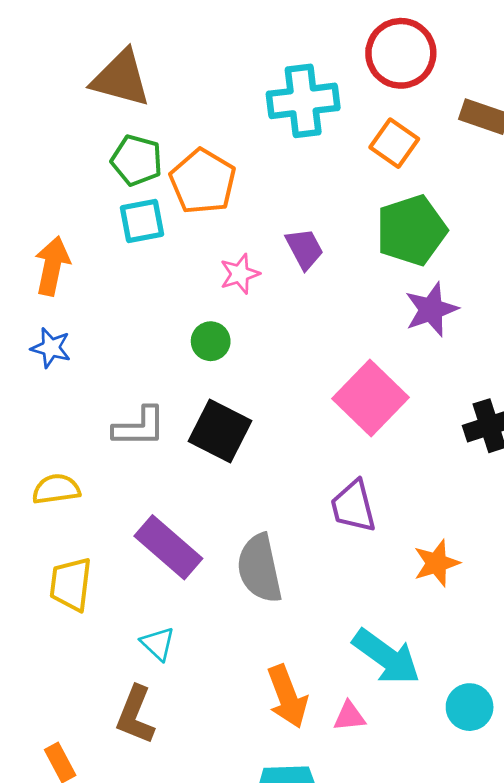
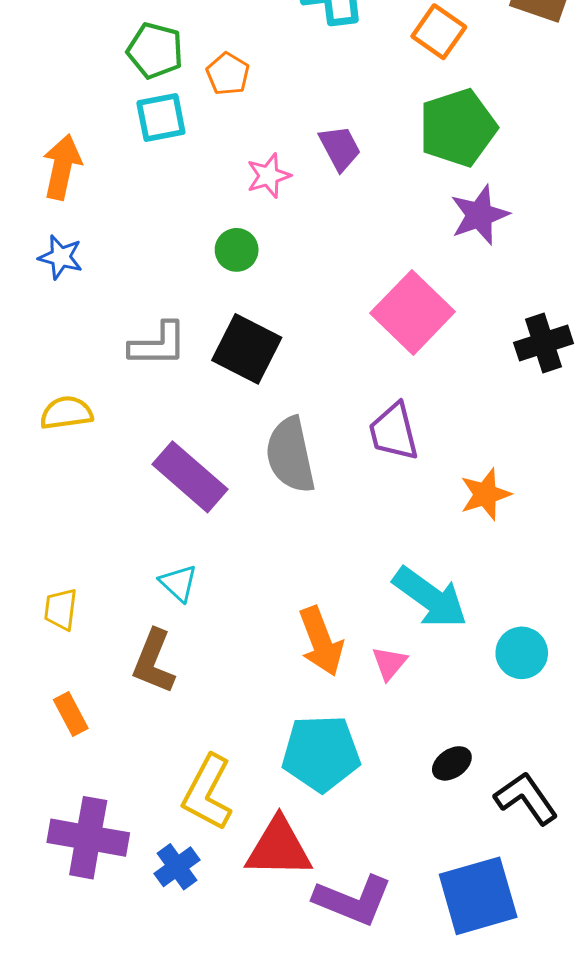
orange pentagon: (203, 181) -> (228, 74), size x0.6
gray semicircle: (260, 568) -> (290, 455), moved
yellow trapezoid: (71, 584) -> (61, 609), moved, size x0.7
pink triangle: (349, 716) -> (389, 663), turned -44

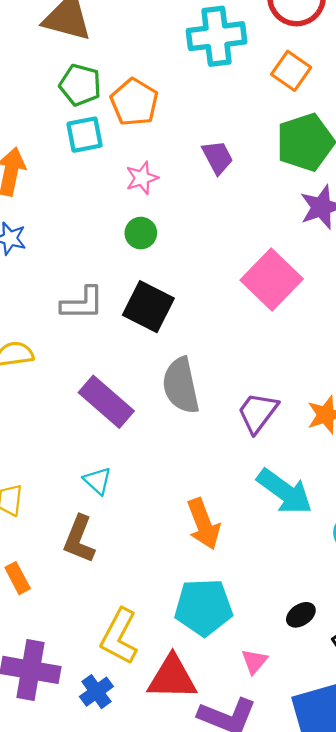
orange pentagon: (228, 74) -> (134, 102), size x1.5
pink star: (269, 176) -> (142, 178), moved
purple trapezoid: (394, 432) -> (258, 413), moved, turned 51
pink triangle: (389, 663) -> (254, 661), moved

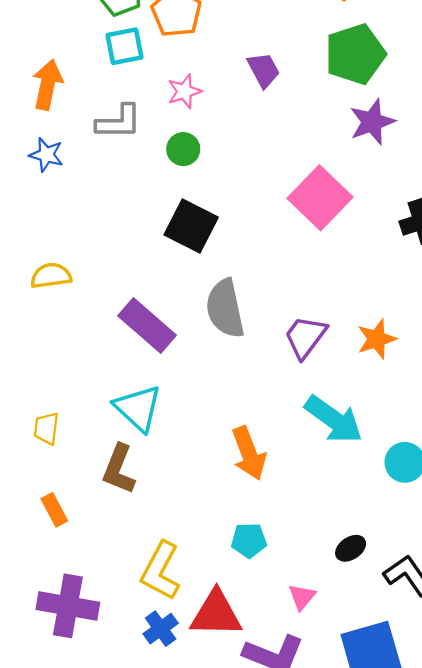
gray L-shape: (82, 303) -> (119, 122), moved
cyan triangle: (98, 481) -> (138, 408), size x1.6
cyan pentagon: (204, 607) -> (249, 540), size x0.6
blue cross: (96, 692) -> (161, 629), moved

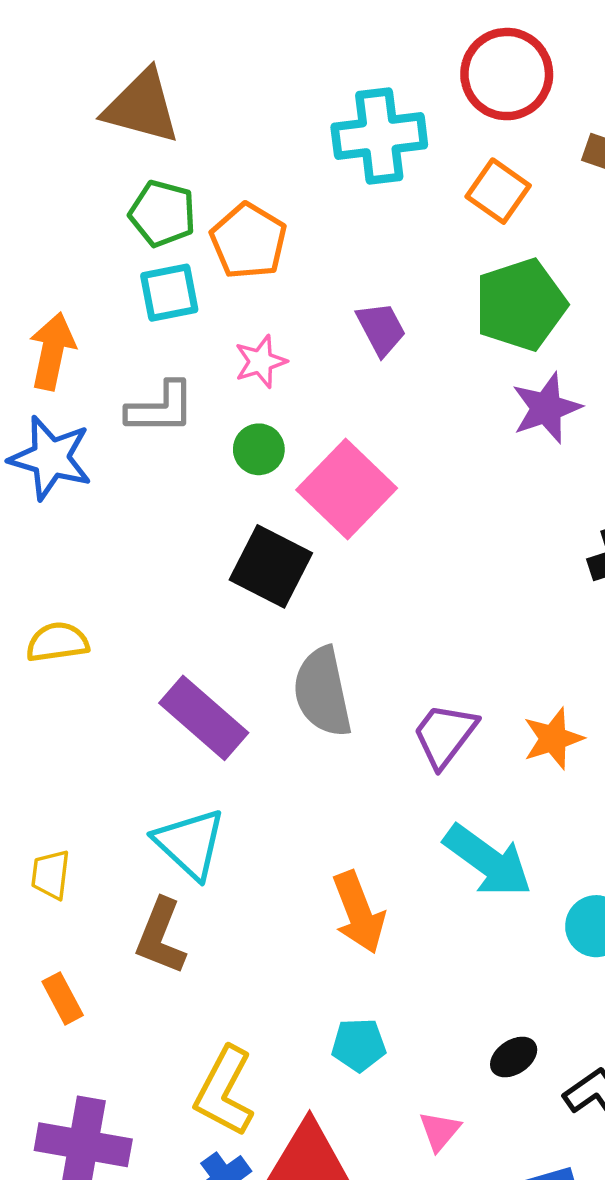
blue star: (46, 155) -> (51, 458), size x1.6
pink square: (320, 198) -> (347, 489), moved

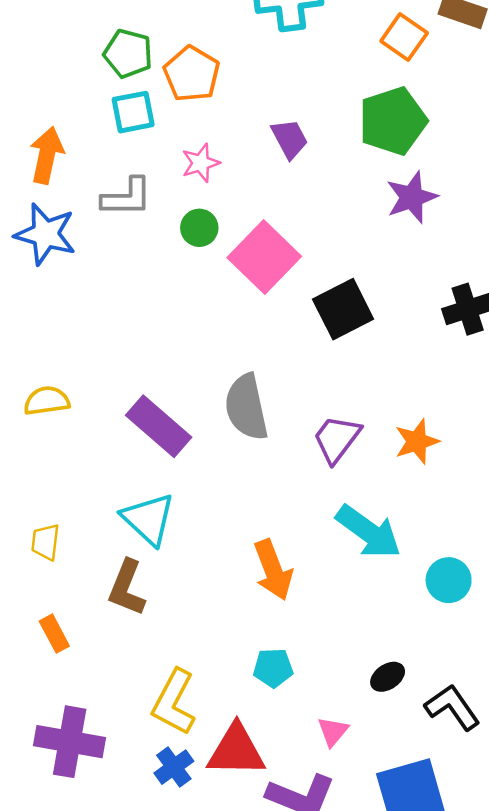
orange square: (498, 191) -> (404, 37), moved
black square: (271, 566) -> (343, 309), moved, turned 36
yellow semicircle: (57, 642) -> (47, 401), moved

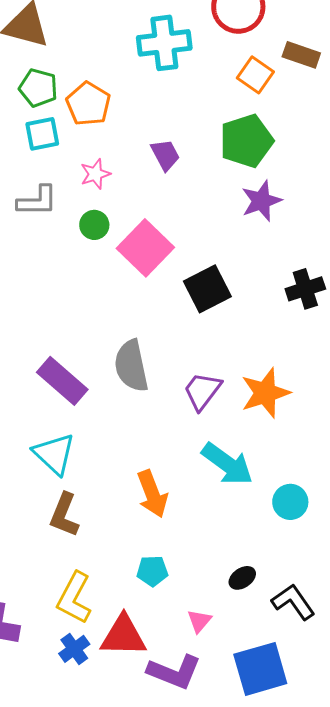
orange star: (417, 441) -> (265, 393), size x1.4
brown L-shape: (127, 588) -> (64, 515), moved

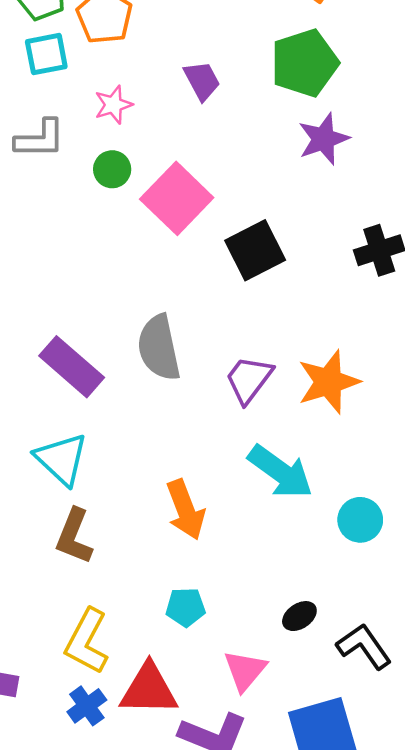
pink triangle: (199, 621) -> (245, 670), size x1.4

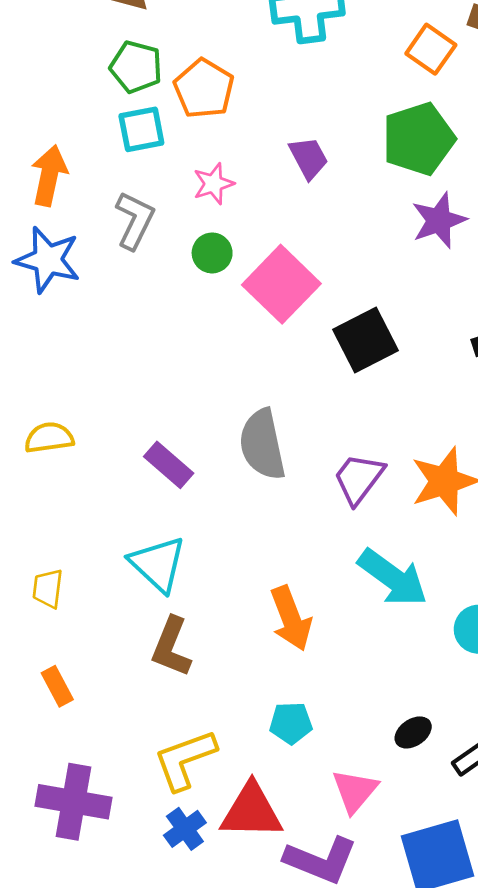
gray L-shape: (40, 139) -> (135, 220), turned -64
purple rectangle: (72, 367) -> (169, 465), size x0.7
yellow L-shape: (87, 641) -> (185, 760), turned 42

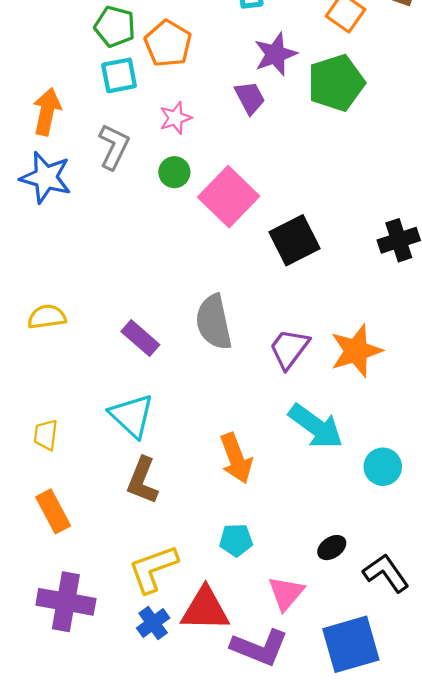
purple star: (439, 220) -> (275, 54), moved
orange rectangle: (57, 686) -> (53, 511), size x1.4

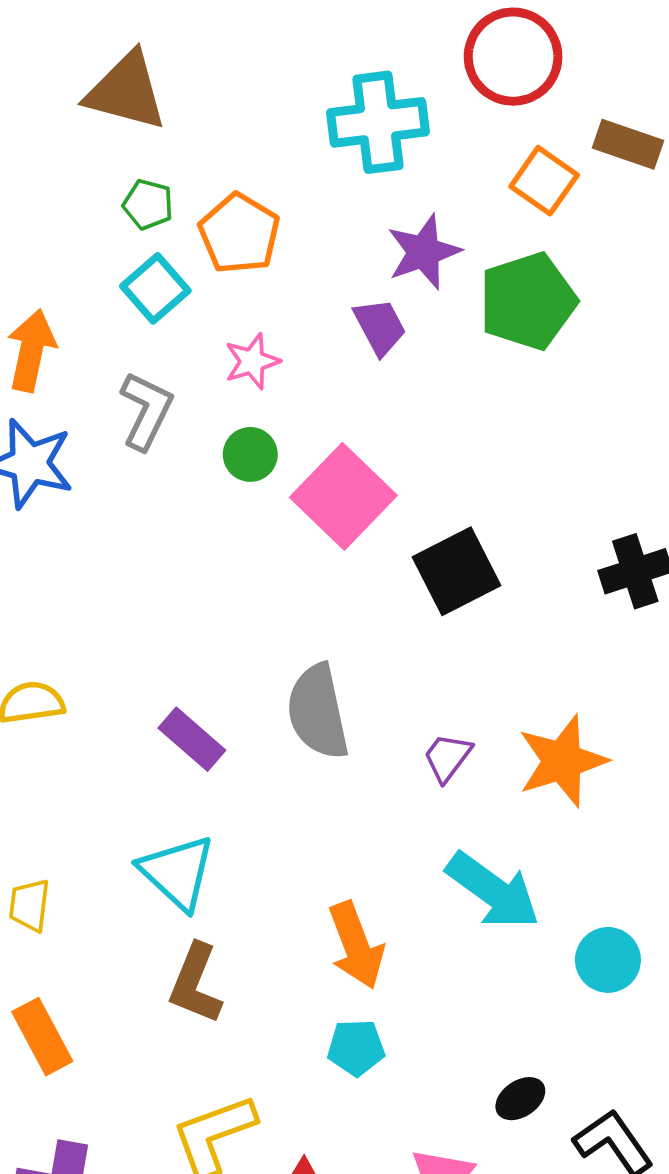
green pentagon: (115, 27) -> (148, 204), size x0.7
cyan square: (119, 75) -> (155, 288), turned -30
purple trapezoid: (289, 349) -> (447, 757), size x0.7
cyan pentagon: (236, 540) -> (356, 1048), moved

